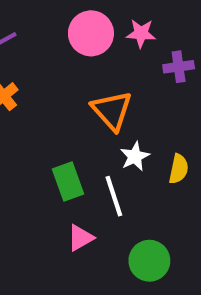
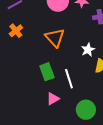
orange triangle: (112, 111) -> (55, 38), moved
white star: (135, 156) -> (88, 50), moved

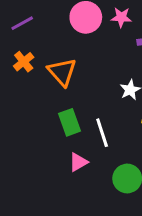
orange triangle: (55, 38) -> (62, 72), moved

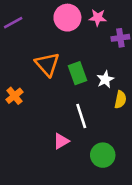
orange cross: (24, 62) -> (14, 96), moved
green rectangle: (70, 122) -> (78, 73), moved

